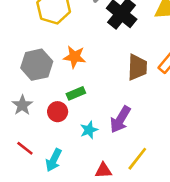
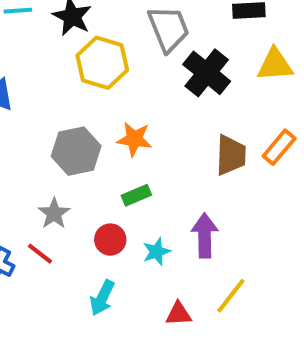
red circle: (58, 112) -> (110, 240), moved
purple arrow: (120, 120) -> (205, 236), turned 148
red line: (25, 148) -> (40, 254), moved

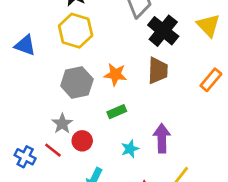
yellow hexagon: (102, 63) -> (76, 31), moved
yellow triangle: (275, 65) -> (208, 25), turned 50
brown trapezoid: (231, 155) -> (158, 70), moved
red circle: (110, 240) -> (82, 141), moved

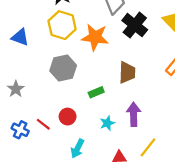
brown trapezoid: (158, 70) -> (127, 72), moved
orange star: (115, 74) -> (95, 37), moved, size x1.4
gray star: (62, 124) -> (16, 89), moved

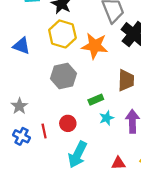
gray star: (16, 89) -> (19, 106), moved
cyan star: (107, 123) -> (107, 118), moved
red line: (43, 124) -> (44, 131), turned 40
cyan arrow: (77, 148) -> (78, 155), size x1.4

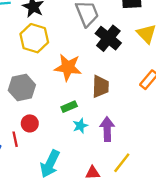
orange star: (95, 46) -> (68, 67), moved
gray hexagon: (64, 76) -> (22, 88), moved
red circle: (68, 123) -> (30, 123), moved

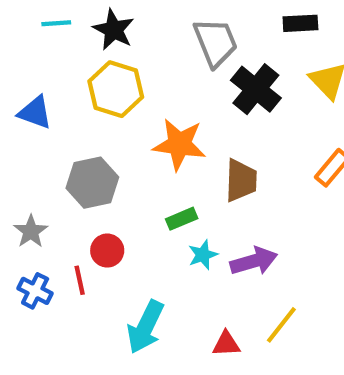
purple arrow: (107, 129) -> (254, 261), turned 75

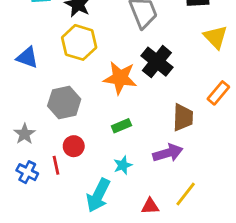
black cross: (256, 89) -> (157, 62), moved
brown trapezoid: (241, 180) -> (183, 118), moved
cyan star: (203, 255) -> (123, 165), moved

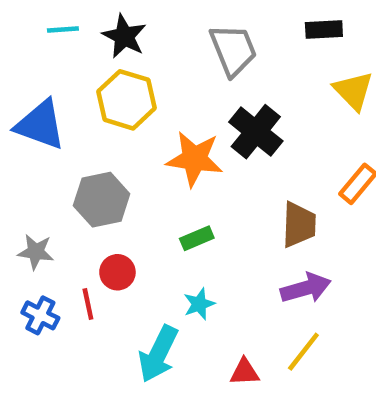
blue triangle: (27, 57) -> (40, 125), size x1.4
gray star: (25, 134) -> (36, 252), turned -30
purple arrow: (168, 153) -> (306, 288), moved

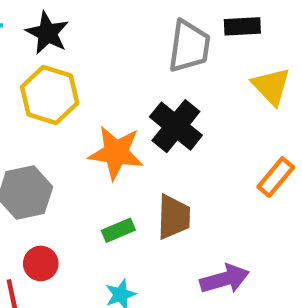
gray trapezoid: (233, 50) -> (189, 46), moved, turned 30
brown trapezoid: (299, 225) -> (174, 217), moved

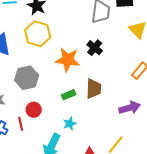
black cross: (176, 126) -> (95, 48), size x0.7
purple arrow: (225, 279) -> (130, 108), moved

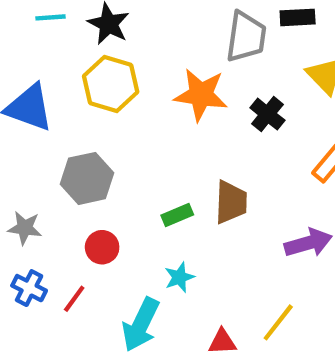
black cross: (95, 48) -> (267, 114), moved
orange star: (68, 60) -> (201, 95), moved
red line: (21, 124) -> (74, 299), moved, turned 48

